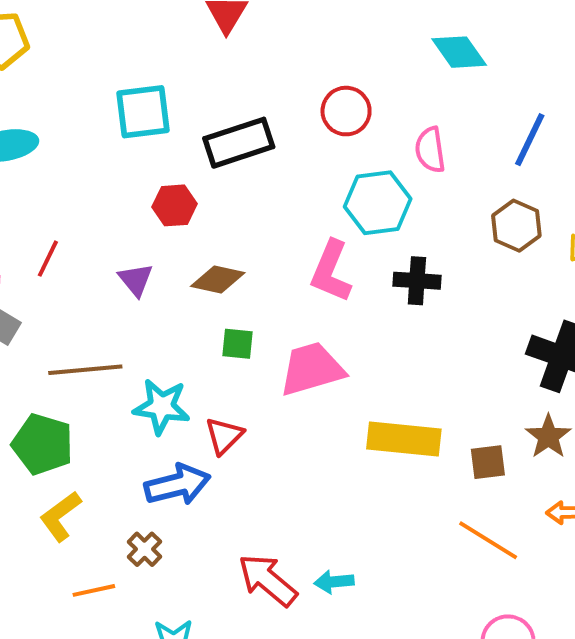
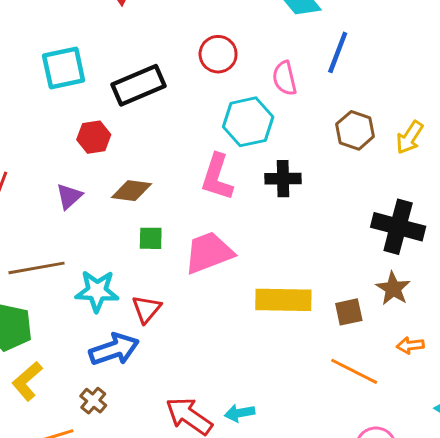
blue line: (530, 140) -> (338, 52), moved
purple triangle: (136, 280) -> (69, 196), turned 32

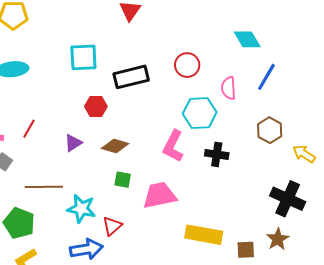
yellow arrow: (410, 137) -> (304, 154), moved, turned 80

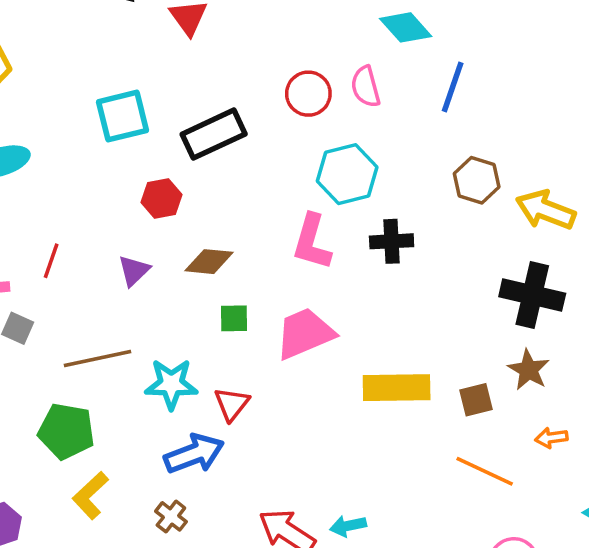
pink semicircle: (229, 88) -> (366, 87), moved
yellow arrow: (304, 154) -> (546, 210), size x1.4

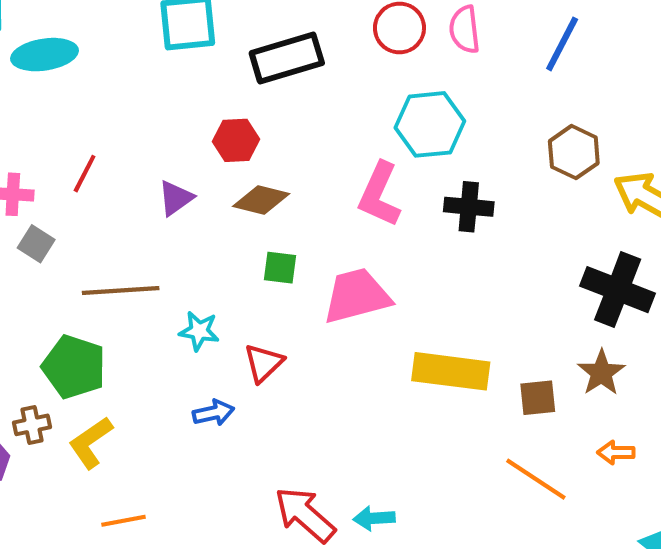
red hexagon: (161, 198) -> (236, 140), moved
cyan star: (171, 384) -> (199, 331), size x0.7
blue arrow: (194, 454) -> (214, 413), size x0.6
brown cross: (171, 516) -> (32, 425), moved, turned 32

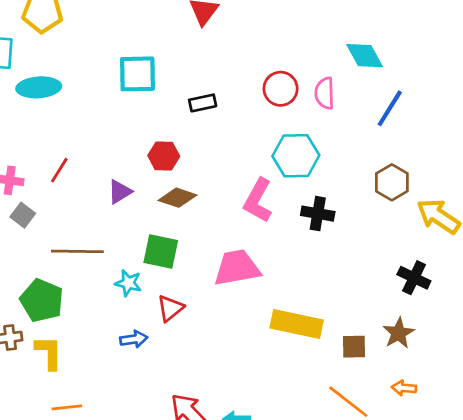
black rectangle: (287, 58) -> (203, 103), size x0.6
green square: (280, 268) -> (161, 252), moved, size x1.5
black cross: (618, 290) -> (414, 278), size x0.7
yellow L-shape: (91, 443) -> (49, 353), turned 120

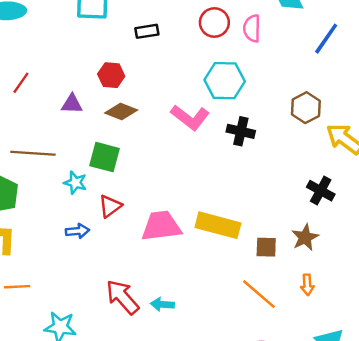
blue line: (390, 108) -> (326, 39), moved
purple triangle: (120, 192) -> (72, 104), turned 30
pink L-shape: (258, 200) -> (190, 117), turned -84
pink trapezoid: (237, 268) -> (161, 226), moved
orange arrow: (404, 388) -> (307, 285), turned -102

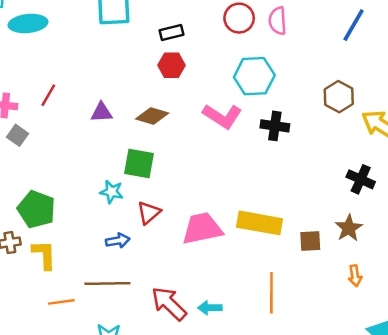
red hexagon: (111, 75) -> (172, 65), moved
brown line: (33, 153) -> (107, 283), moved
orange line: (259, 294) -> (271, 293), moved, turned 54

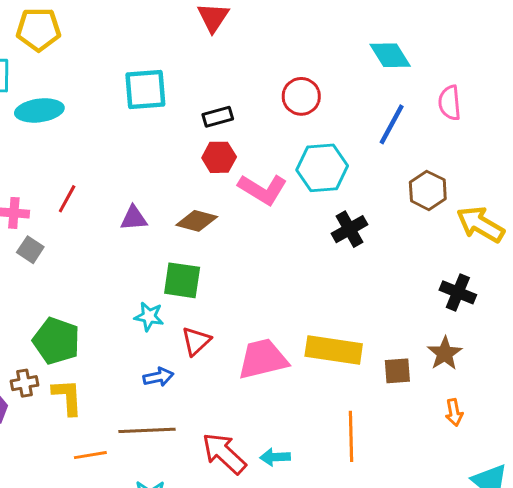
pink semicircle: (278, 21) -> (450, 103), moved
blue line: (354, 25) -> (392, 124), moved
pink L-shape: (222, 116) -> (263, 189), moved
black cross: (275, 126) -> (350, 229), turned -36

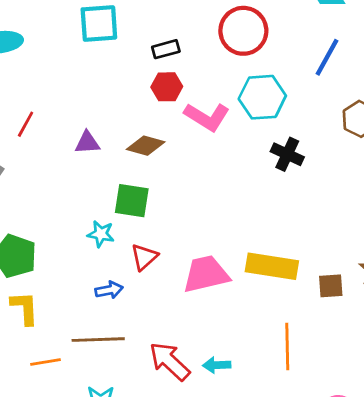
red circle: (301, 96) -> (243, 31), size x1.4
black cross: (350, 229) -> (287, 154), turned -36

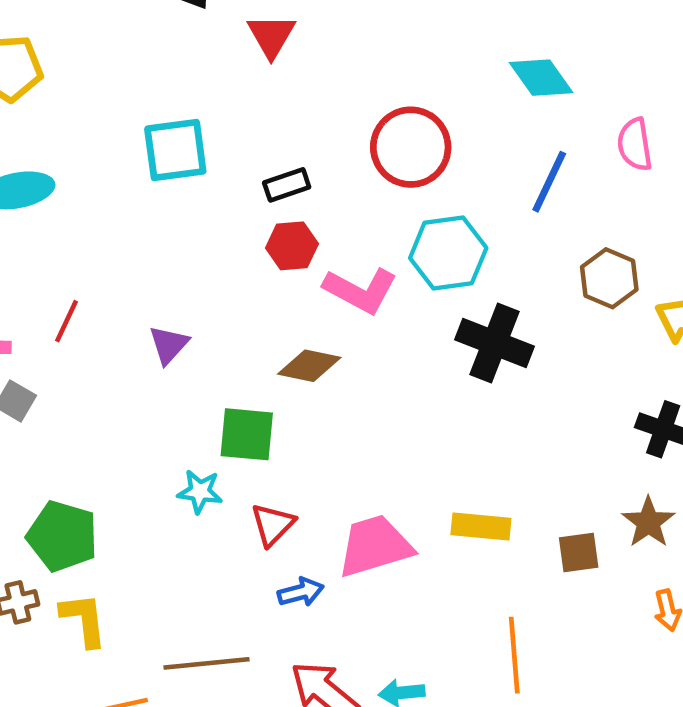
purple triangle: (87, 143) -> (169, 345), turned -40
brown diamond: (146, 146) -> (309, 366), moved
black cross: (287, 154) -> (495, 343), size x1.4
yellow rectangle: (272, 266) -> (481, 527), size x0.7
blue arrow: (109, 290) -> (301, 592), moved

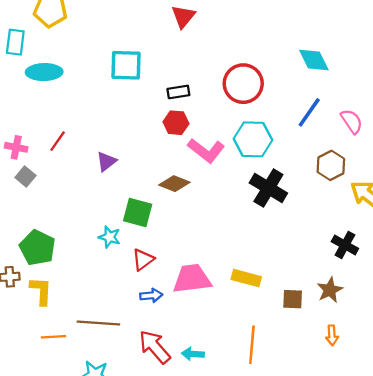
pink semicircle: (635, 144) -> (352, 121), moved, turned 145

